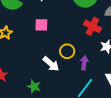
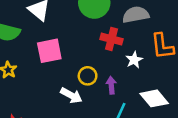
pink square: (41, 25) -> (49, 51), size x1.5

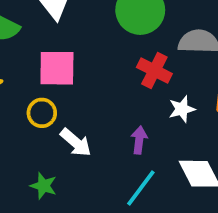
yellow circle: (88, 76) -> (42, 113), moved

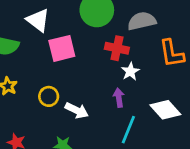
pink square: (57, 68) -> (62, 48), moved
white star: (182, 109) -> (130, 71), moved

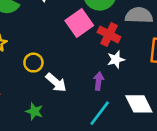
pink square: (62, 48) -> (79, 23), moved, turned -36

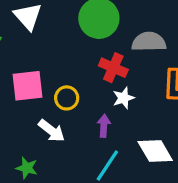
pink square: (79, 23) -> (28, 86), moved, turned 32
yellow circle: (33, 63) -> (67, 98), moved

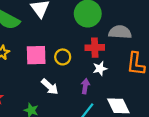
red cross: (113, 68) -> (95, 48), turned -30
yellow circle: (67, 98) -> (63, 57), moved

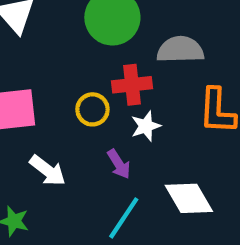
yellow circle: (63, 57) -> (92, 109), moved
purple arrow: (85, 86) -> (119, 164), turned 144

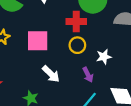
red cross: (132, 85) -> (76, 21), moved

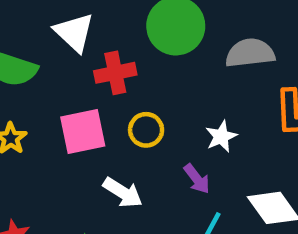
red cross: (76, 21) -> (115, 73), moved
yellow circle: (77, 45) -> (146, 130), moved

